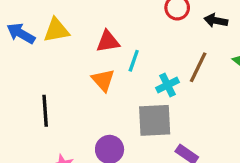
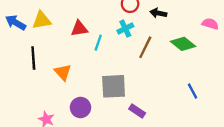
orange triangle: (103, 80) -> (63, 72), moved
cyan cross: (168, 85) -> (125, 28), moved
black line: (45, 111) -> (33, 58), moved

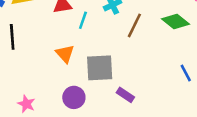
orange triangle: (63, 72) -> (65, 54), moved
purple circle: (80, 107) -> (74, 97), moved

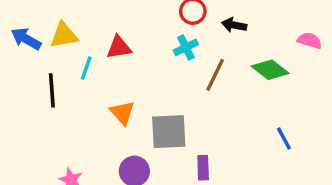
cyan line: (83, 20) -> (86, 68), moved
purple rectangle: (125, 95) -> (203, 168), turned 54

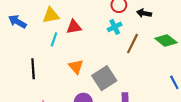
yellow triangle: (64, 35) -> (51, 15), moved
black line: (52, 90) -> (33, 69), moved
gray square: (169, 132) -> (104, 78), turned -30

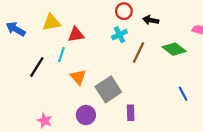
cyan line: (54, 39) -> (61, 55), moved
black line: (33, 69) -> (37, 67), moved, turned 36

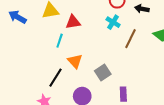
cyan cross: (119, 35) -> (113, 22), turned -32
black line: (37, 67) -> (55, 78), moved
gray square: (108, 89) -> (103, 72), size x0.7

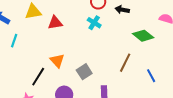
brown line: (131, 39) -> (125, 63), moved
cyan line: (60, 41) -> (14, 41), moved

